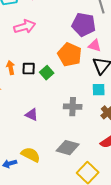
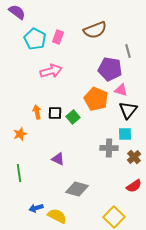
gray cross: (73, 107) -> (109, 148), moved
gray diamond: (68, 148) -> (77, 189), moved
yellow semicircle: (31, 155) -> (57, 216), moved

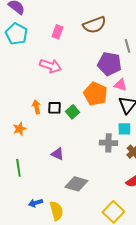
cyan pentagon: (35, 39) -> (16, 34), moved
pink arrow: (51, 71) -> (50, 66), turned 35
yellow semicircle: (57, 216) -> (56, 211), turned 48

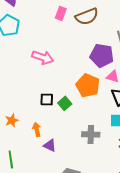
pink rectangle: (57, 32) -> (61, 13), moved
orange arrow: (36, 107) -> (37, 129), moved
gray cross: (108, 143) -> (91, 134), moved

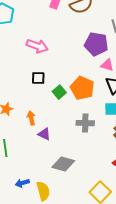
orange pentagon: (88, 85) -> (82, 88), moved
black square: (47, 99) -> (38, 78), moved

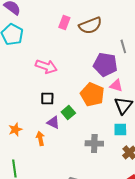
orange pentagon: (82, 88) -> (92, 94), moved
purple triangle: (44, 134) -> (53, 122), moved

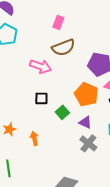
brown semicircle: (90, 25) -> (63, 47), moved
purple triangle: (53, 122) -> (85, 122), moved
gray cross: (94, 143) -> (88, 143), turned 36

